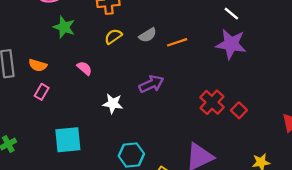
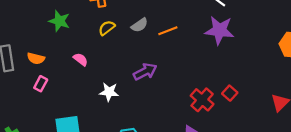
red cross: (212, 102) -> (202, 100), moved

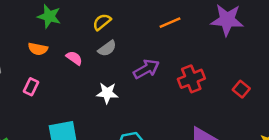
gray semicircle: (140, 25) -> (107, 48), moved
orange semicircle: (36, 58) -> (38, 49), moved
red cross: (202, 100) -> (191, 79), moved, turned 30

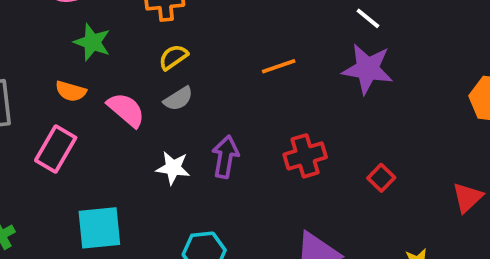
pink semicircle: (74, 58) -> (126, 110), size x1.5
purple arrow: (146, 69) -> (225, 157), moved, turned -55
pink rectangle: (31, 87) -> (56, 149), size x1.6

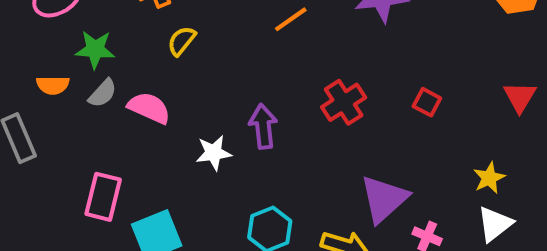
orange semicircle: (71, 91) -> (53, 85), moved
gray semicircle: (178, 99) -> (103, 93), moved
pink rectangle: (56, 149) -> (103, 197), moved

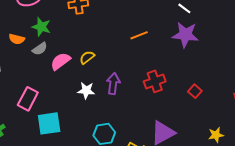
yellow semicircle: (182, 41) -> (87, 57), moved
pink semicircle: (149, 108) -> (60, 61), turned -75

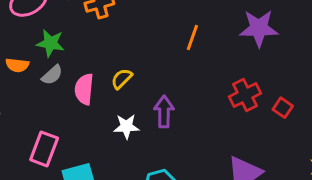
orange line: (139, 35) -> (192, 38), turned -42
pink semicircle: (60, 61) -> (84, 89), turned -40
red cross: (155, 81) -> (245, 95), moved

